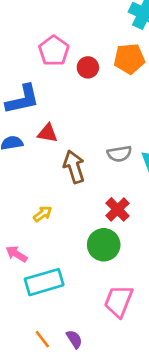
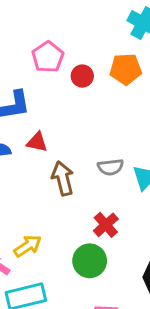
yellow arrow: (43, 214) -> (28, 246), moved, size x1.4

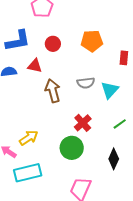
orange pentagon: (126, 69) -> (92, 41), moved
red circle: (82, 76) -> (53, 44), moved

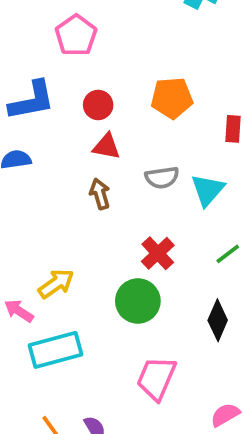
red triangle: (35, 66) -> (106, 146), moved
brown arrow: (53, 91) -> (100, 194), size x0.7

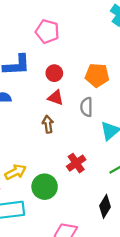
pink pentagon: (76, 35) -> (47, 31), turned -30
gray semicircle: (162, 178) -> (86, 107), moved, turned 90
green circle: (138, 301) -> (45, 187), moved

